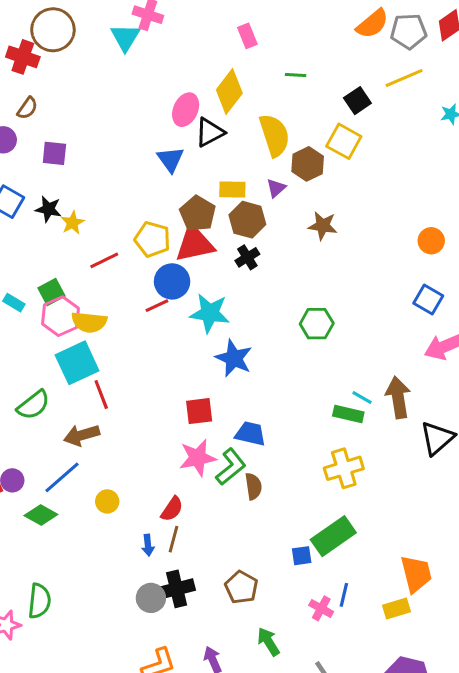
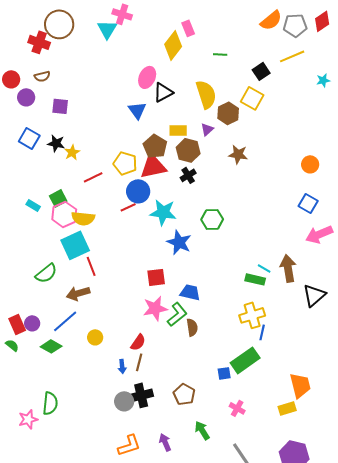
yellow diamond: (229, 92) -> (173, 45), moved
brown semicircle: (27, 108) -> (42, 76), turned 42
green hexagon: (317, 324) -> (212, 219), moved
blue line: (344, 595) -> (262, 332), moved

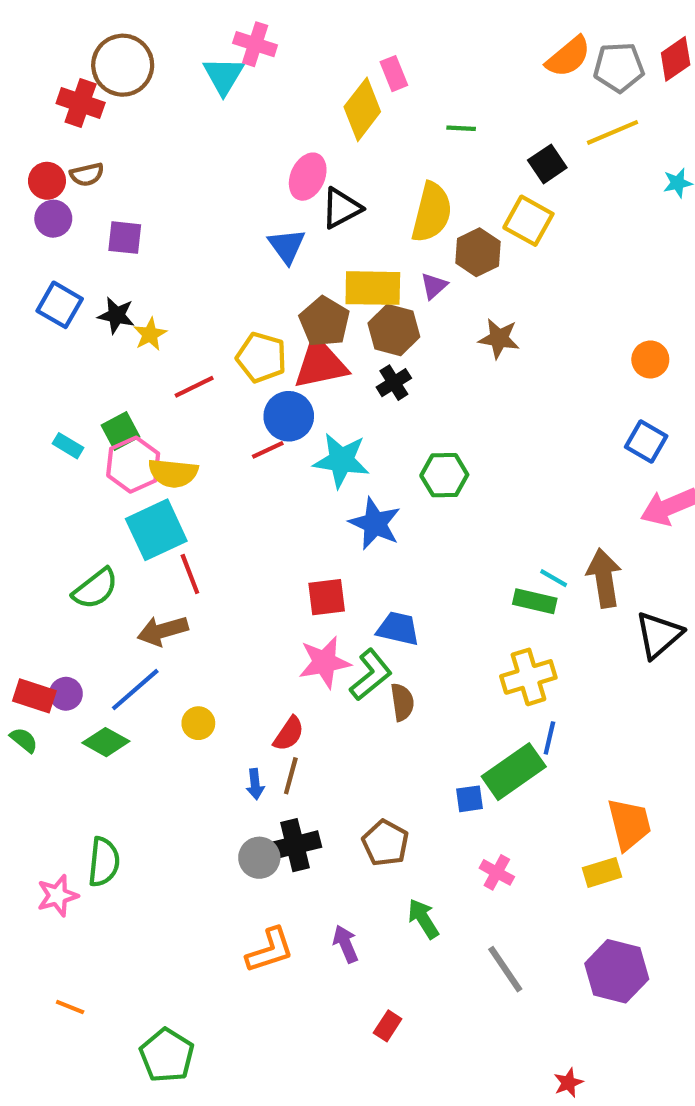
red circle: (11, 79) -> (47, 181), moved
yellow semicircle: (206, 94) -> (432, 212), turned 32
yellow rectangle: (178, 130) -> (373, 288), size x1.5
red rectangle: (17, 324) -> (34, 696), turned -48
blue line: (262, 332) -> (549, 738), moved

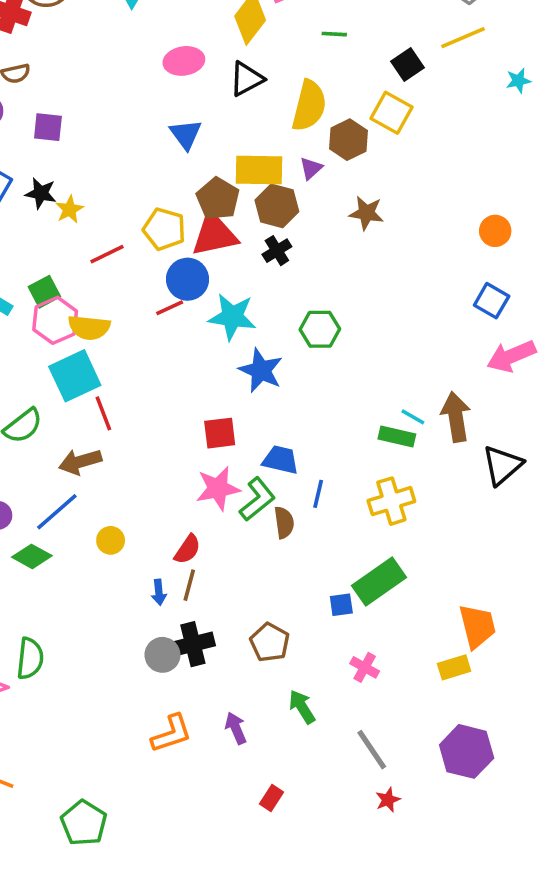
pink ellipse: (308, 177) -> (184, 61), moved, turned 57
black triangle: (341, 208) -> (247, 79), moved
blue line: (549, 738) -> (318, 494), moved
red star: (568, 1083) -> (388, 800), moved

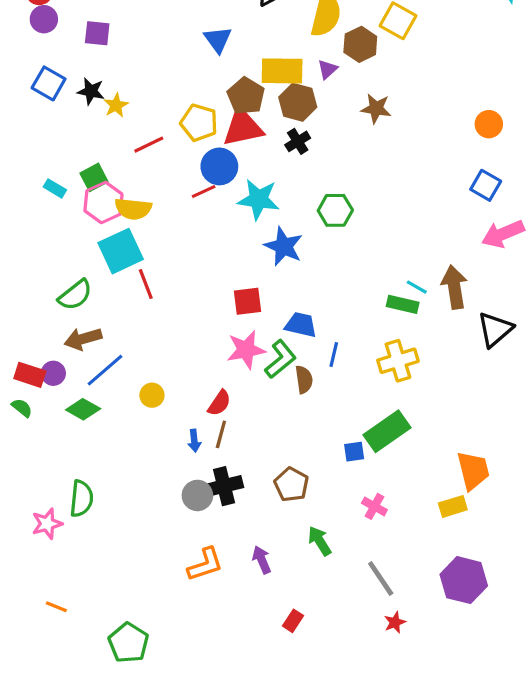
brown arrow: (80, 462) -> (83, 339), moved

